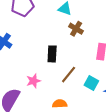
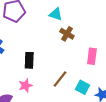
black rectangle: (52, 54) -> (29, 60), moved

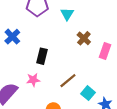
cyan triangle: (56, 14) -> (67, 14), moved, turned 32
pink rectangle: (92, 56) -> (105, 51), moved

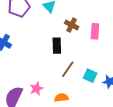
black rectangle: (42, 56) -> (57, 46), moved
pink star: (33, 80) -> (37, 89), moved

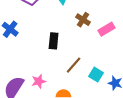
pink rectangle: (95, 31) -> (106, 29), turned 49
black rectangle: (57, 46) -> (54, 41), moved

